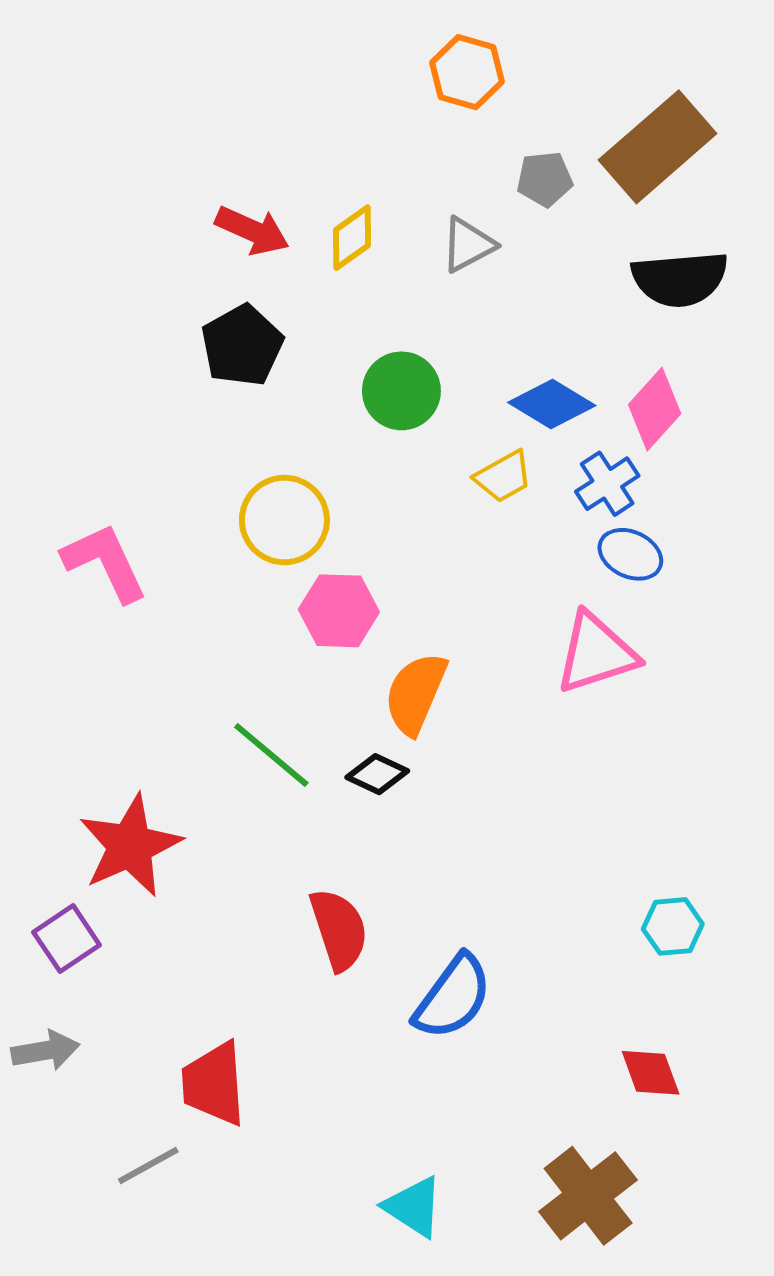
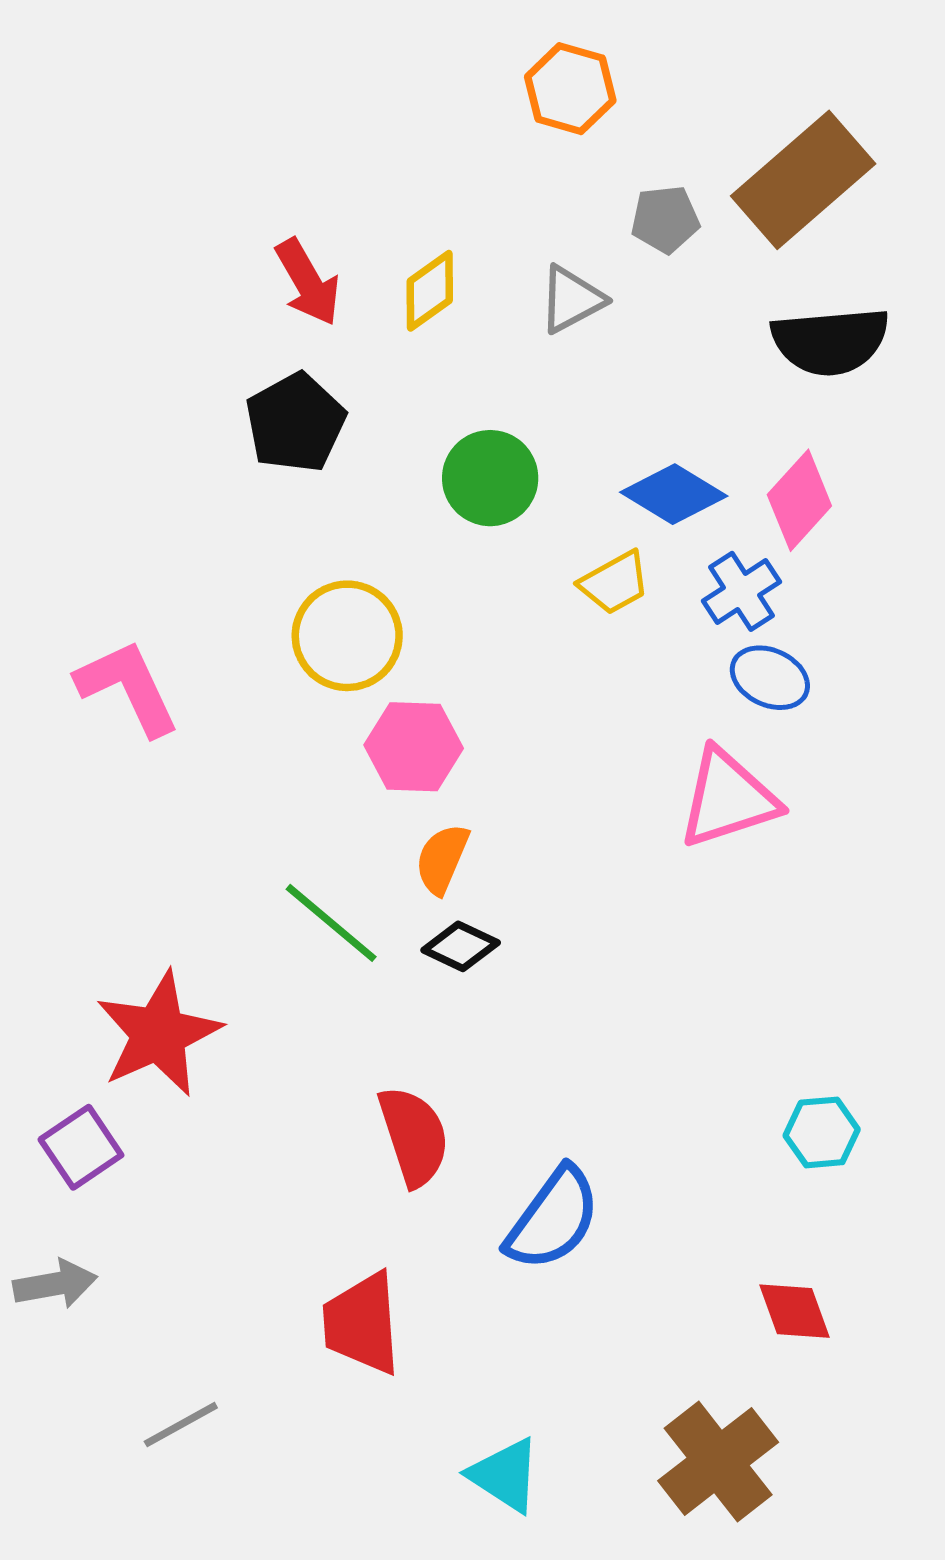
red arrow: (252, 231) -> (308, 282), turned 36
orange semicircle: (416, 693) -> (442, 859), moved, size x0.7
red trapezoid: (214, 1084) -> (362, 1323), moved

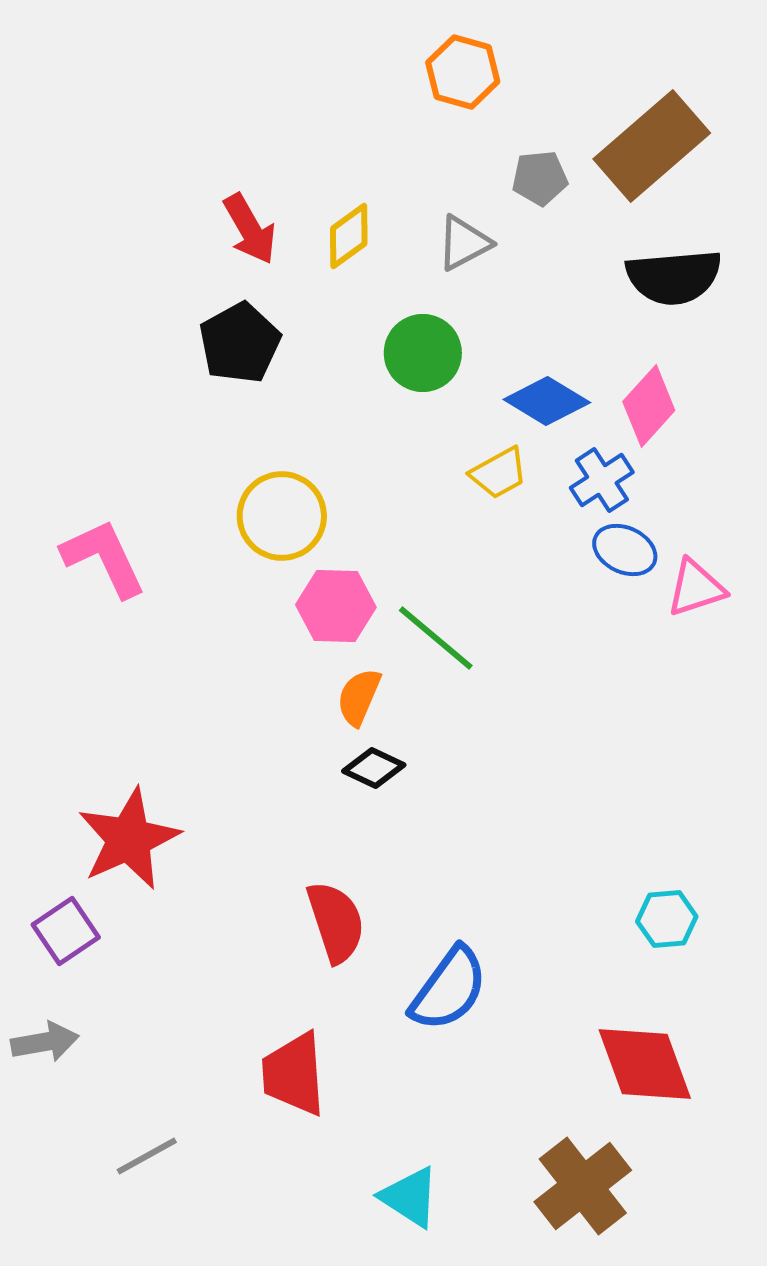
green circle: (490, 478) -> (423, 353), moved
pink triangle: (728, 798) -> (696, 588), moved, size x0.7
green line: (331, 923) -> (436, 638), moved
red diamond: (795, 1311) -> (645, 1064), size x1.6

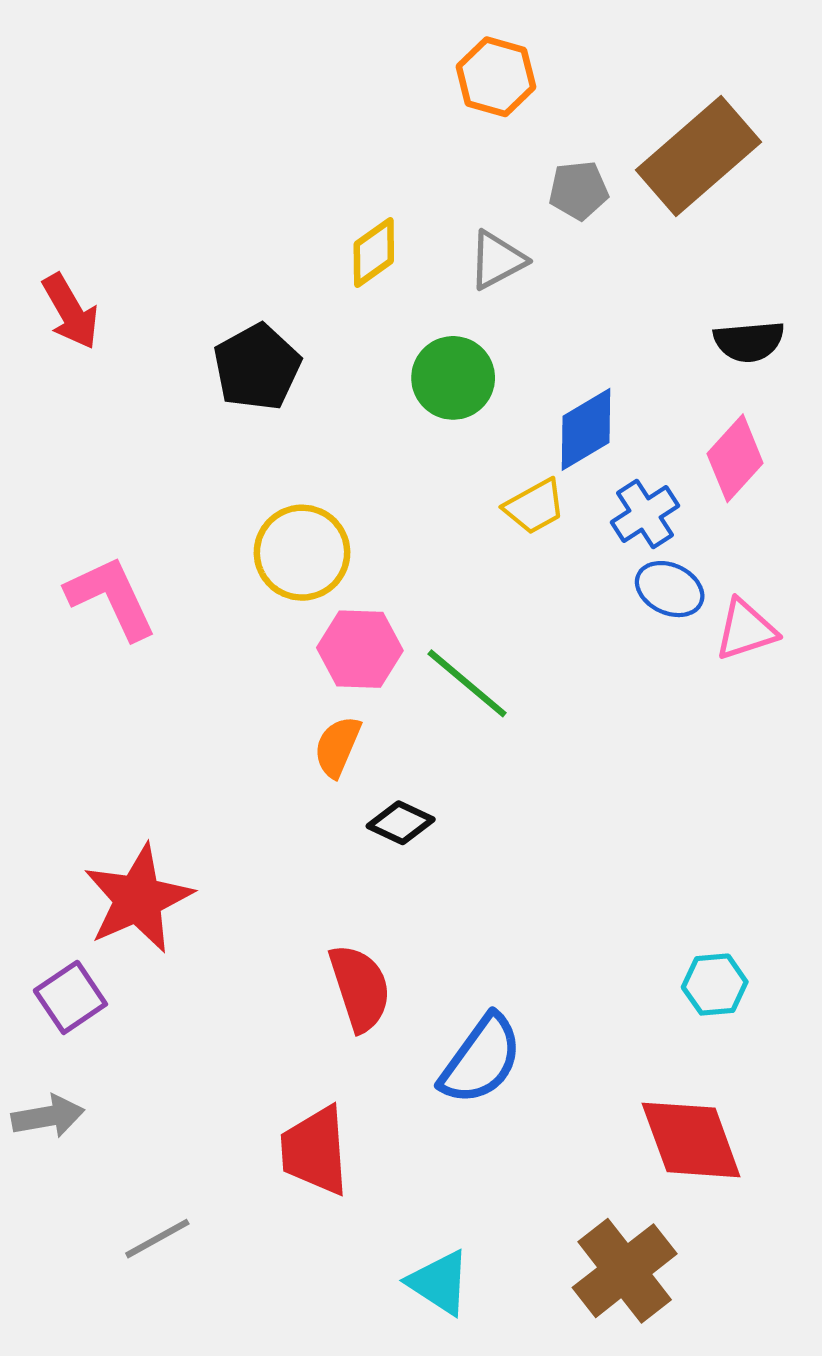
red arrow: (250, 229) -> (70, 311), moved
black semicircle: (674, 277) -> (749, 341), moved, size x0.7
blue diamond: (547, 401) -> (586, 429), turned -62
pink diamond: (649, 406) -> (735, 458), moved
orange semicircle: (359, 697) -> (337, 747), moved

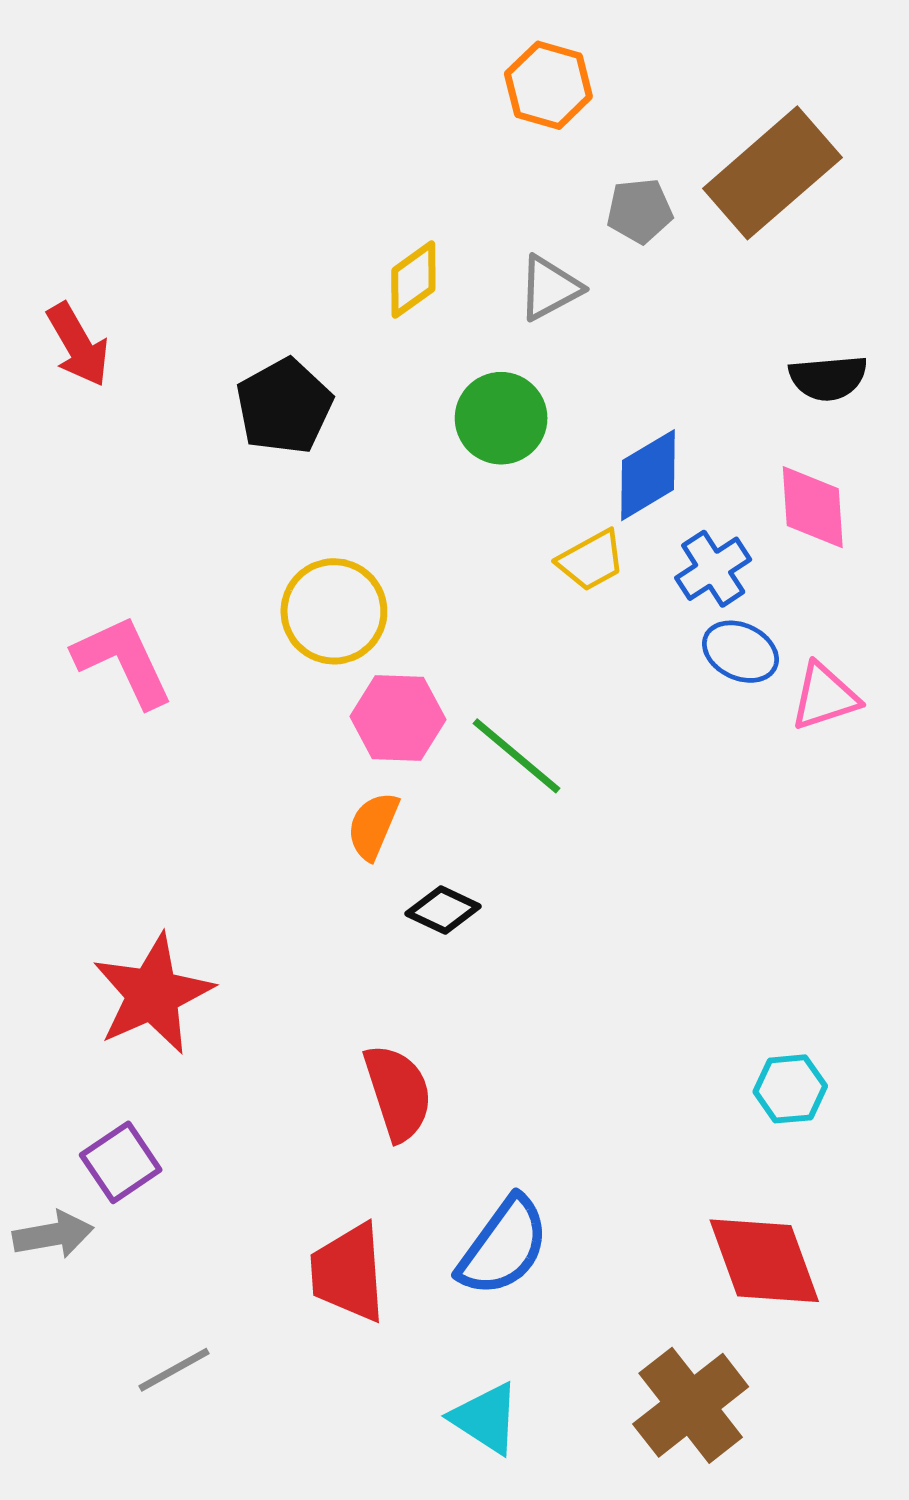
pink diamond: (735, 458) -> (813, 507), turned -46
purple square: (70, 997) -> (121, 1162), moved
blue semicircle: (481, 1060) -> (503, 1247), moved

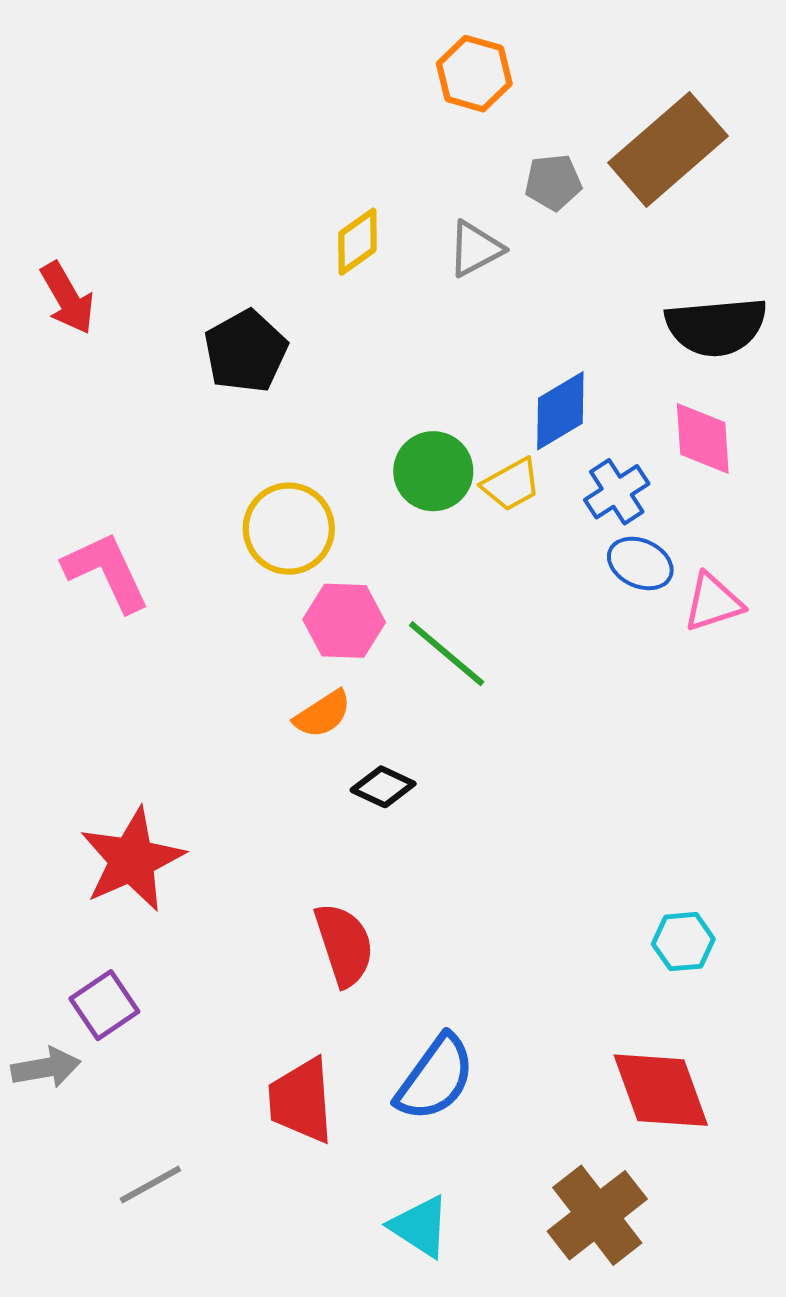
black semicircle: (828, 378) -> (716, 327), size x1.5
green circle: (501, 418) -> (433, 471), moved
orange semicircle: (373, 826) -> (323, 714), turned -146

